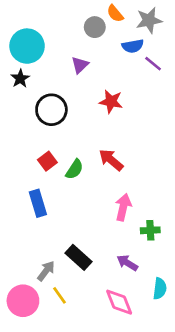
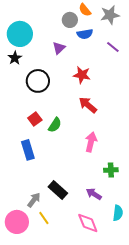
blue semicircle: (133, 46) -> (85, 34), moved
red arrow: (111, 160) -> (88, 105), moved
pink arrow: (123, 207) -> (91, 142), moved

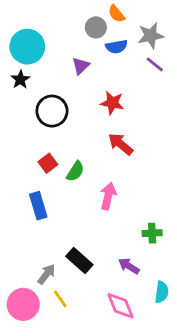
gray star: (110, 15) -> (151, 36), moved
pink arrow: (91, 142) -> (108, 196), moved

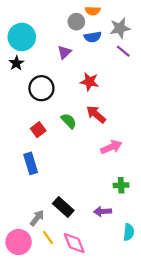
orange semicircle: (116, 14) -> (93, 11), turned -48
green semicircle: (75, 171) -> (69, 121), moved, turned -77
pink arrow: (108, 196) -> (111, 147), moved, turned 54
purple arrow: (129, 266) -> (103, 211), turned -35
pink diamond: (121, 306) -> (74, 243), moved

